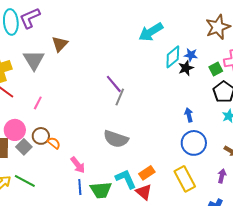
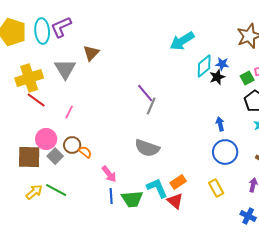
yellow rectangle: (185, 179) -> (216, 188), size x0.7

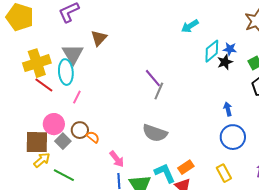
cyan ellipse: (42, 31) -> (66, 72), moved
cyan arrow: (182, 41) -> (190, 26), size x0.7
yellow arrow: (34, 192) -> (42, 160), moved

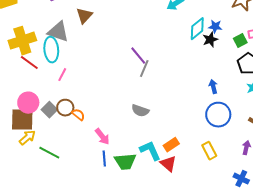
gray triangle: (73, 54) -> (58, 32), turned -40
pink circle: (54, 124) -> (28, 103), moved
gray semicircle: (155, 133) -> (140, 111), size x0.7
gray square: (63, 141) -> (49, 110), moved

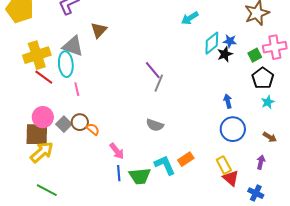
pink line: (62, 75) -> (77, 89), turned -40
yellow arrow: (27, 138) -> (42, 152), size x1.4
green line: (49, 153) -> (47, 190), moved
red triangle: (168, 164) -> (231, 178), moved

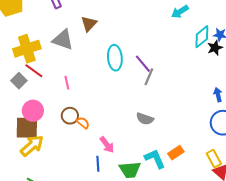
cyan ellipse: (66, 64) -> (115, 58), moved
gray square: (64, 124) -> (19, 81), moved
blue line: (119, 173) -> (98, 164), moved

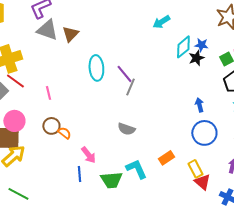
gray triangle: (63, 40) -> (47, 30), moved
orange rectangle: (176, 153) -> (166, 158), moved

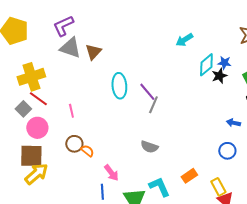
blue arrow: (199, 105) -> (233, 123), moved, turned -64
pink circle: (14, 121) -> (37, 128), moved
blue circle: (204, 133) -> (227, 151), size x0.7

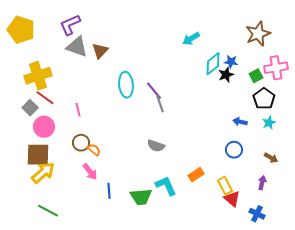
gray line: (153, 105) -> (160, 104), turned -42
pink arrow: (111, 173) -> (90, 172), moved

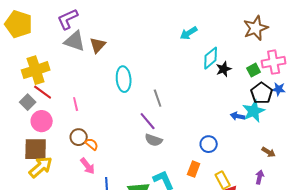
blue star: (231, 62) -> (279, 89), moved
purple line: (154, 91) -> (148, 121), moved
cyan star: (269, 123) -> (254, 111), moved, size x1.6
blue circle: (234, 150) -> (209, 144), moved
orange rectangle: (196, 175) -> (194, 169), turned -35

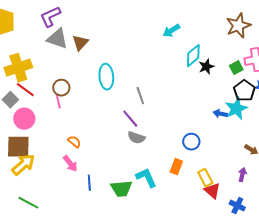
brown circle: (79, 137) -> (61, 88), moved

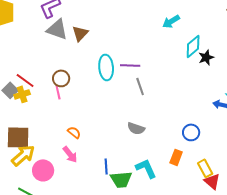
yellow cross: (18, 68) -> (22, 94), moved, size x0.6
pink circle: (24, 119) -> (43, 170), moved
purple line: (130, 119) -> (130, 65), moved, turned -48
blue line: (89, 183) -> (106, 166), moved

